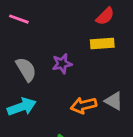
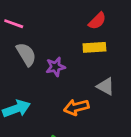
gray semicircle: (26, 69) -> (26, 54), moved
gray triangle: (114, 101) -> (106, 86), moved

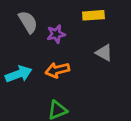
orange arrow: (76, 107) -> (57, 70), moved

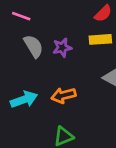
purple star: (56, 34) -> (62, 48), moved

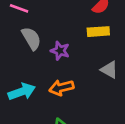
purple star: (62, 48) -> (60, 51), moved, turned 30

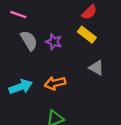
yellow rectangle: (98, 32) -> (87, 35), turned 42
purple star: (60, 51) -> (54, 42), moved

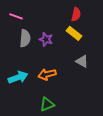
red semicircle: (89, 12) -> (76, 14), turned -32
gray semicircle: (29, 41) -> (25, 38), turned 36

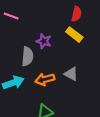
gray semicircle: (25, 38) -> (27, 56), moved
gray triangle: (82, 61) -> (71, 74), moved

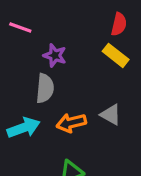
purple star: (44, 41) -> (55, 55), moved

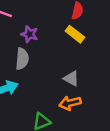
orange arrow: (71, 123) -> (70, 103), moved

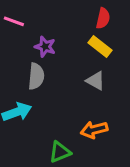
gray triangle: (71, 78) -> (96, 81), moved

